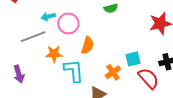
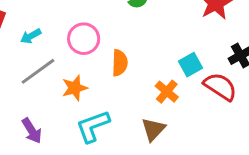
cyan arrow: (48, 17) -> (31, 36), moved
cyan L-shape: (74, 71) -> (93, 126), moved, turned -90

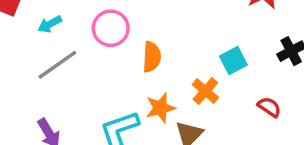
red semicircle: (220, 87) -> (269, 107), moved, size x0.6
orange star: (75, 88) -> (160, 108), moved

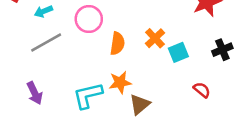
orange cross: (205, 91) -> (155, 38), moved

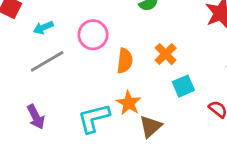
cyan square: (178, 52) -> (183, 86), moved
orange star: (120, 82) -> (129, 103), turned -30

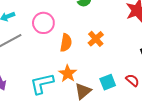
cyan square: (183, 86) -> (108, 82), moved

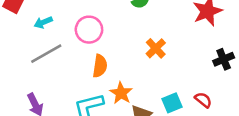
orange semicircle: (66, 43) -> (100, 66), moved

